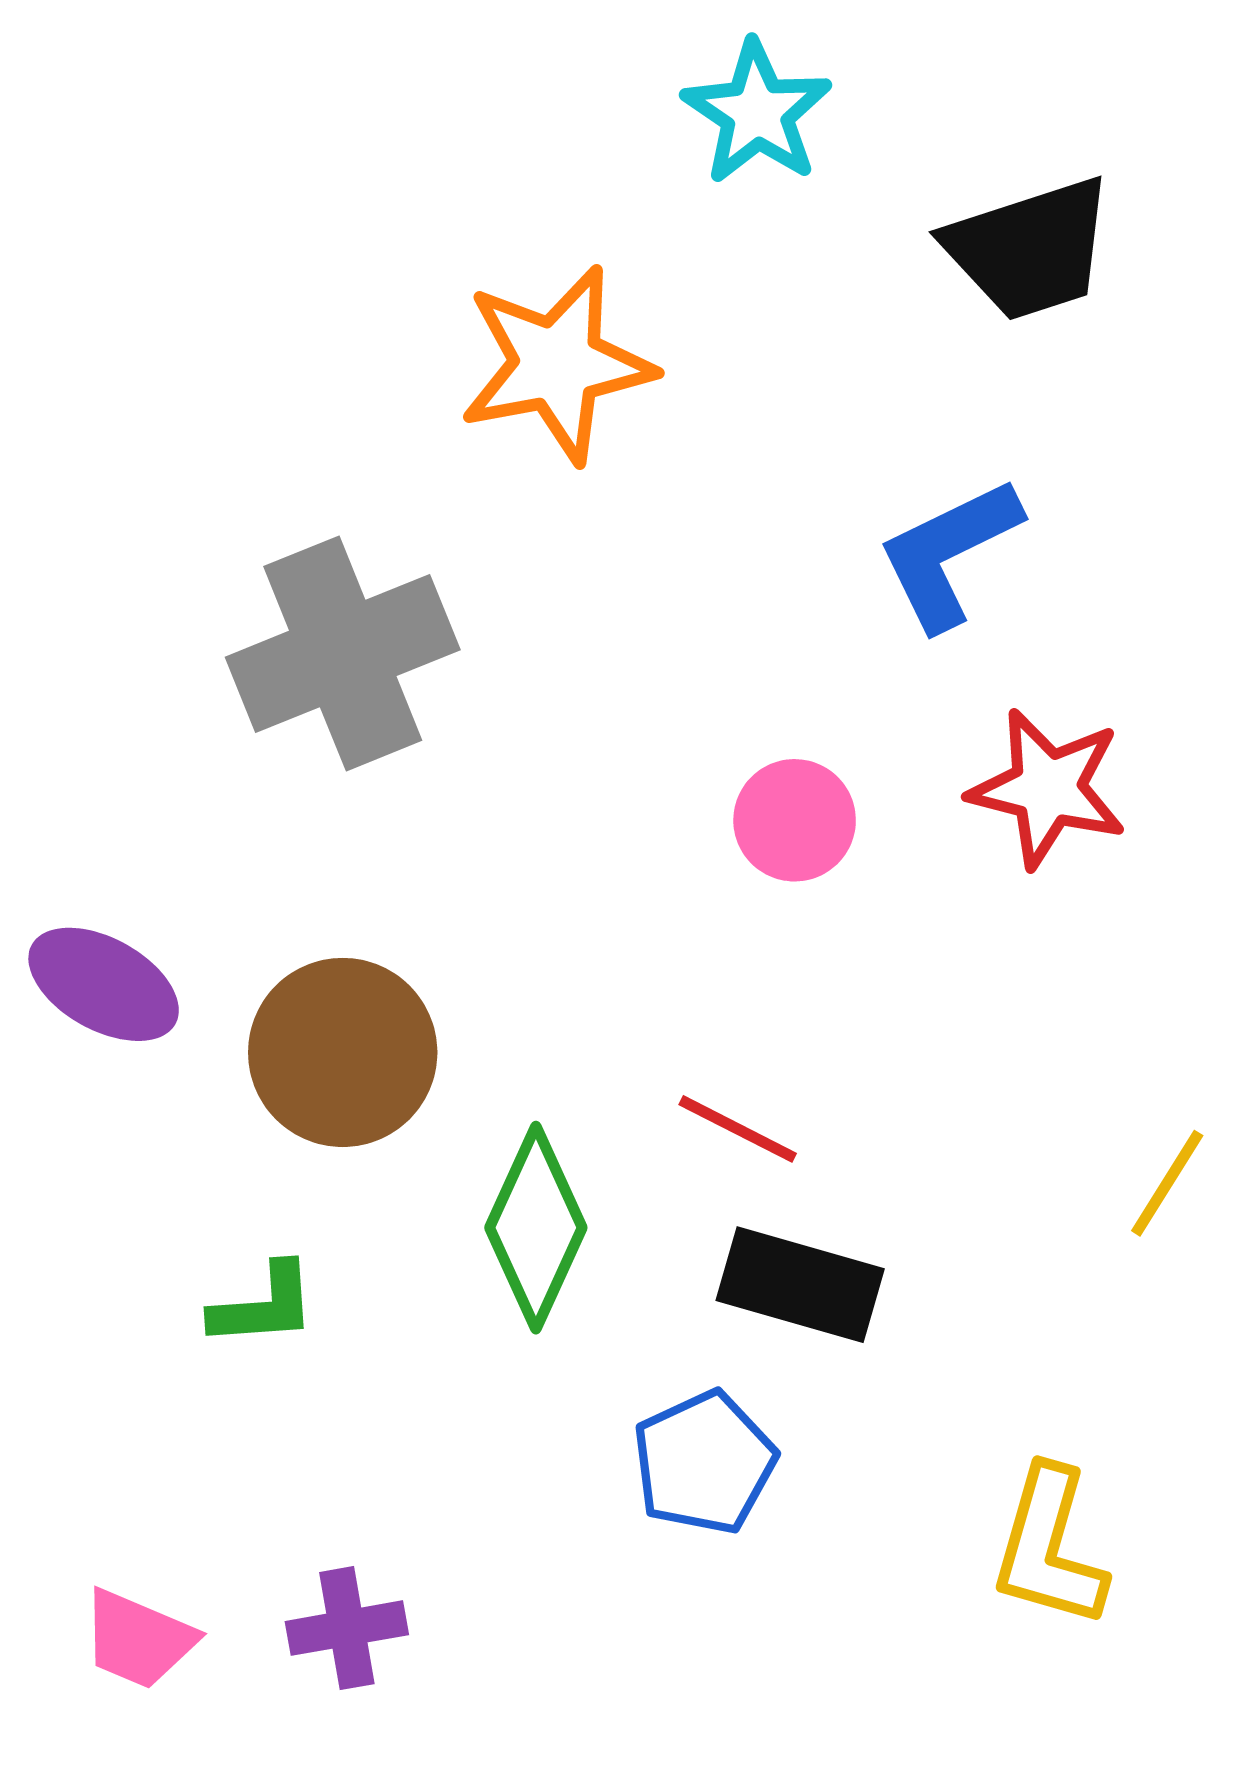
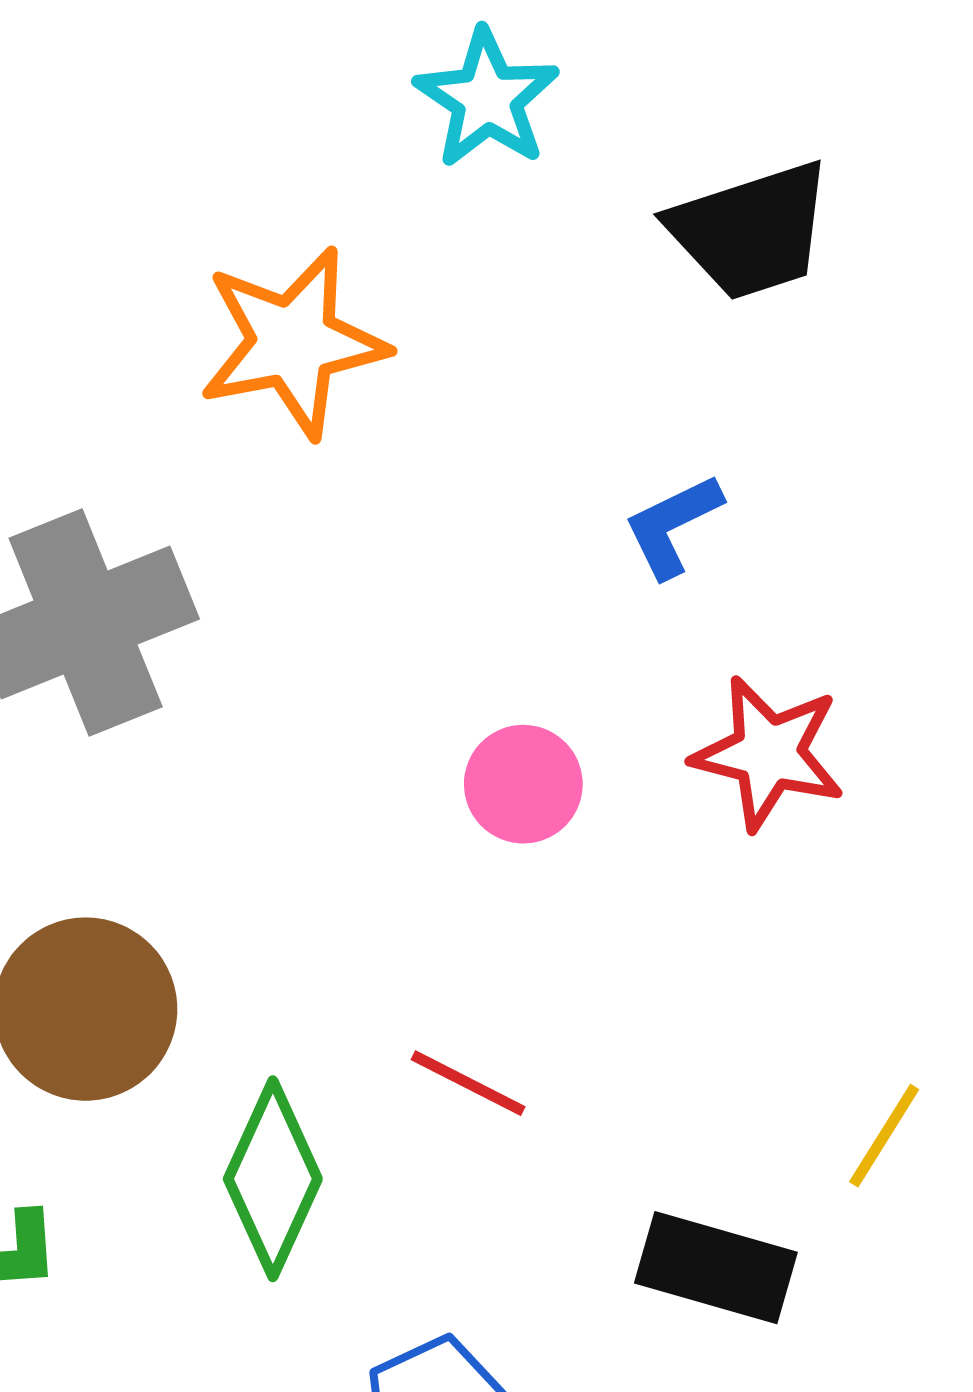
blue L-shape: (949, 553) -> (673, 526), size x0.7
black rectangle: (800, 1285) -> (716, 1268), moved

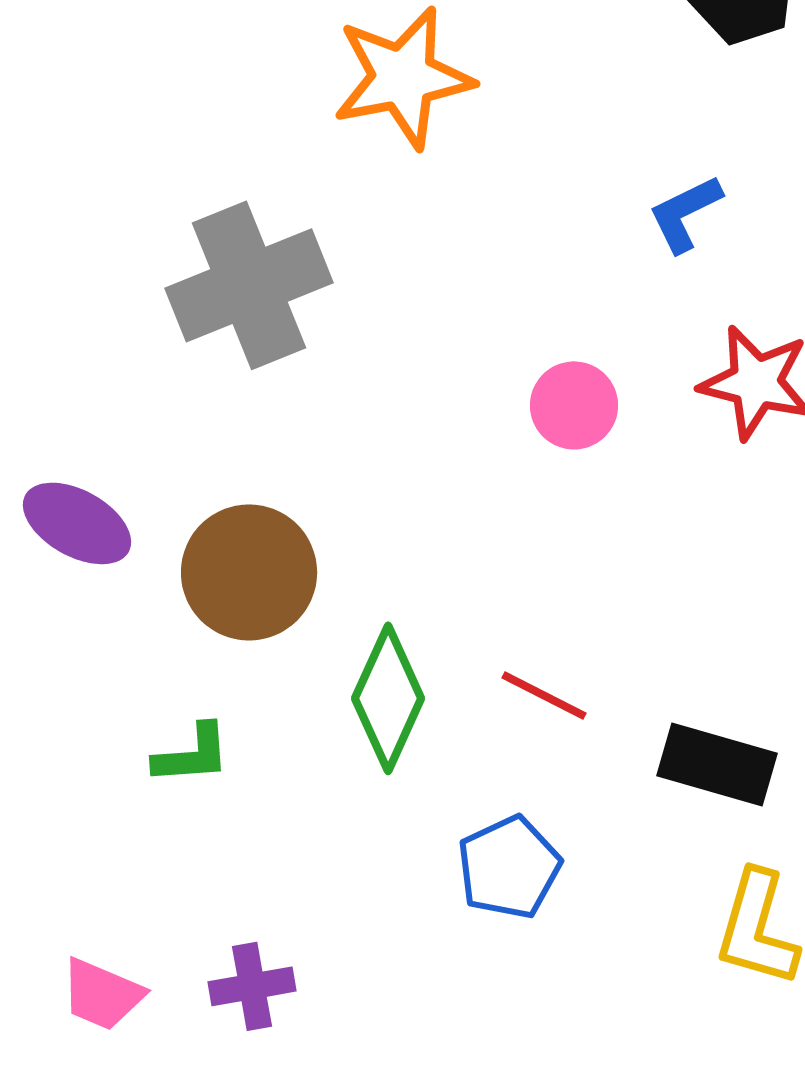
red line: (468, 1083) -> (544, 695), moved

